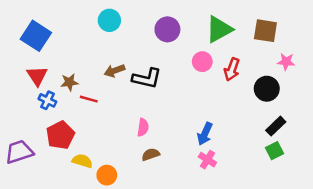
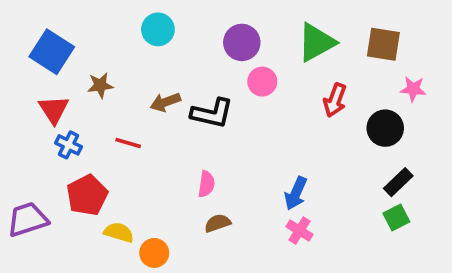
pink circle: (202, 62) -> (262, 82), moved
brown star: (69, 82) -> (100, 85), moved

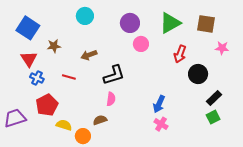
black L-shape: (212, 113) -> (114, 75), moved, turned -30
black circle: (385, 128) -> (198, 74), moved
brown semicircle: (218, 223) -> (100, 120), moved

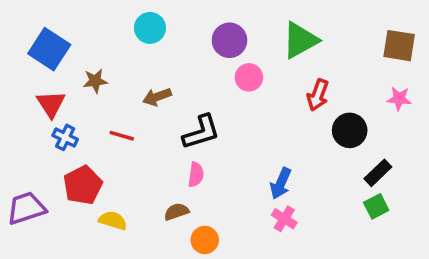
brown square: (206, 24) -> (399, 46), moved
pink star: (222, 48) -> (399, 99), moved
orange circle: (83, 136) -> (205, 240), moved

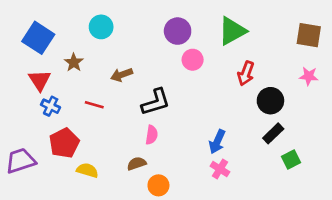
cyan circle: (150, 28) -> (101, 27), moved
brown star: (95, 81) -> (74, 62), turned -30
black rectangle: (378, 173) -> (273, 133), moved

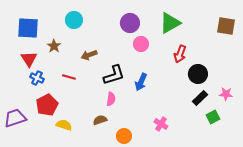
blue square: (38, 38) -> (28, 28), turned -30
pink star: (309, 76) -> (226, 94), moved
blue arrow: (217, 142) -> (141, 82), moved
orange circle: (158, 185) -> (124, 136), moved

